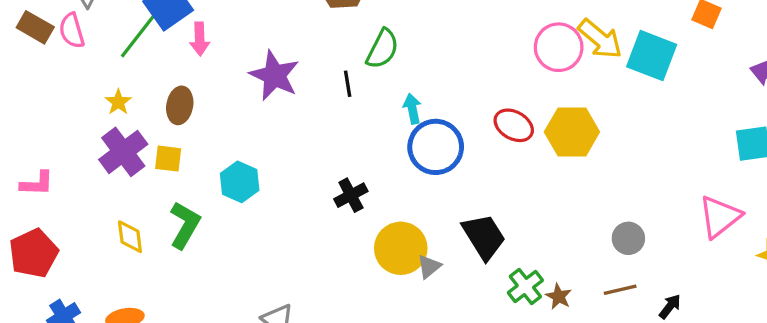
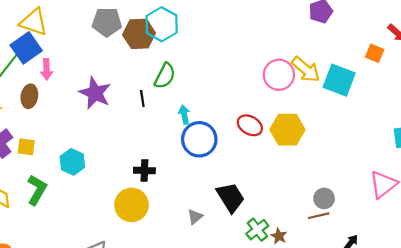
brown ellipse: (180, 105) -> (29, 96), moved
black cross: (351, 195) -> (144, 170), turned 30
yellow circle: (401, 248) -> (132, 205), moved
brown line: (620, 290) -> (319, 216), moved

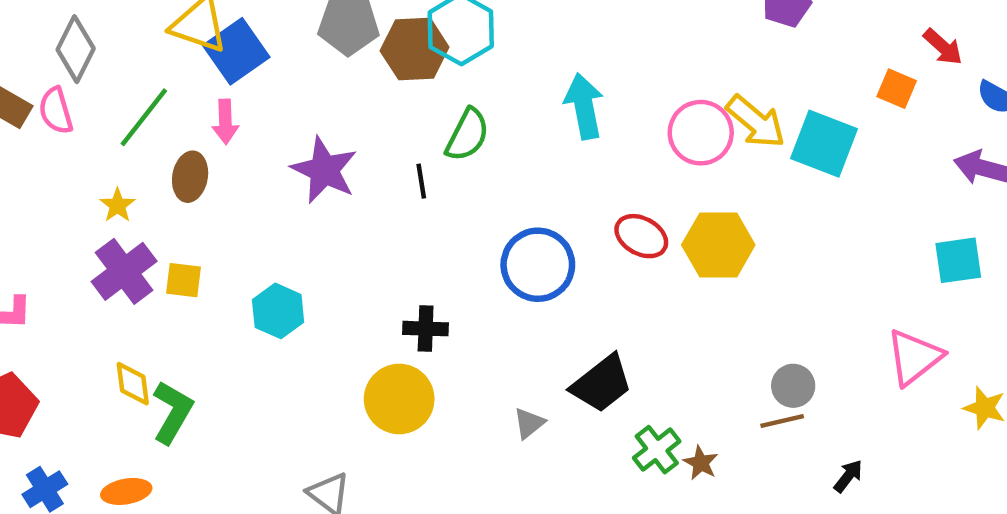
blue square: (26, 48) -> (236, 51), moved
cyan arrow: (184, 115) -> (584, 106), moved, size x1.6
green L-shape: (37, 190) -> (172, 412), moved
black trapezoid: (230, 197) -> (602, 384), turned 84

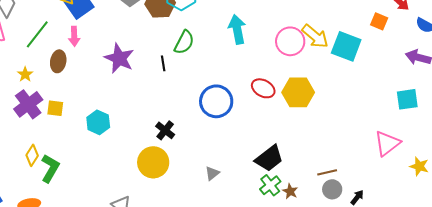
black cross: (426, 329) -> (165, 130), turned 36
yellow diamond: (133, 384) -> (32, 155), turned 40
black trapezoid: (602, 384) -> (269, 158), moved
gray circle: (793, 386) -> (332, 189), moved

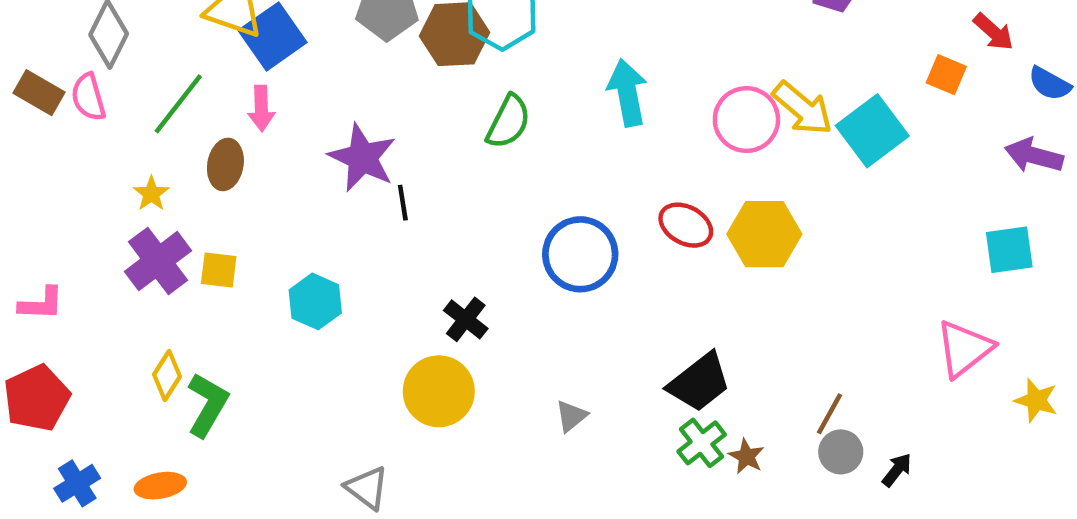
cyan square: (346, 46) -> (872, 131), turned 32
black line: (163, 63) -> (403, 203), moved
brown line: (327, 172) -> (830, 414), turned -48

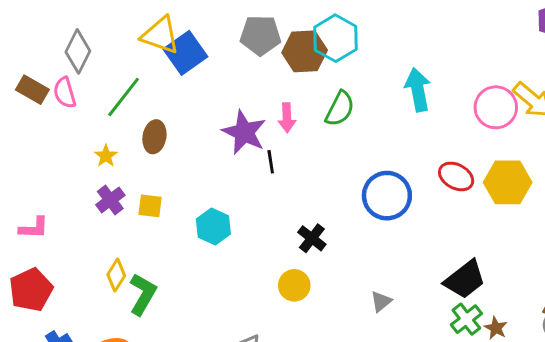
pink arrow: (261, 108) -> (287, 118), moved
purple cross: (158, 261) -> (110, 200), size x0.7
yellow circle: (439, 391) -> (294, 285), size x0.7

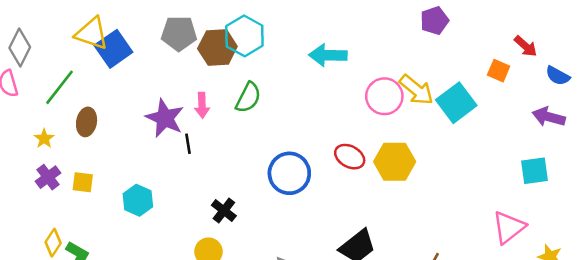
cyan arrow: (418, 90) -> (328, 55), moved, turned -78

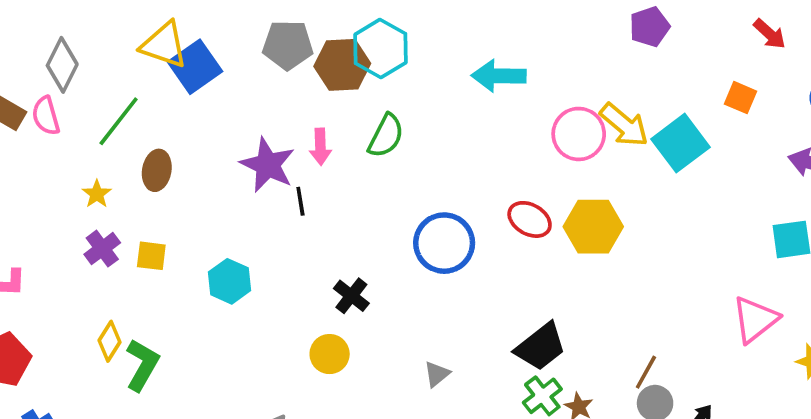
red arrow: (526, 46) -> (770, 34), moved

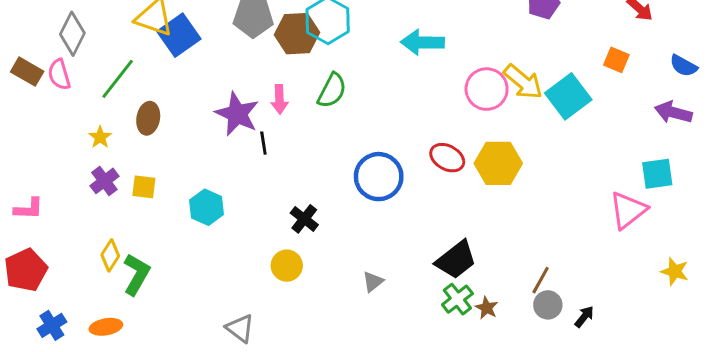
pink triangle: (755, 319) -> (628, 210), moved

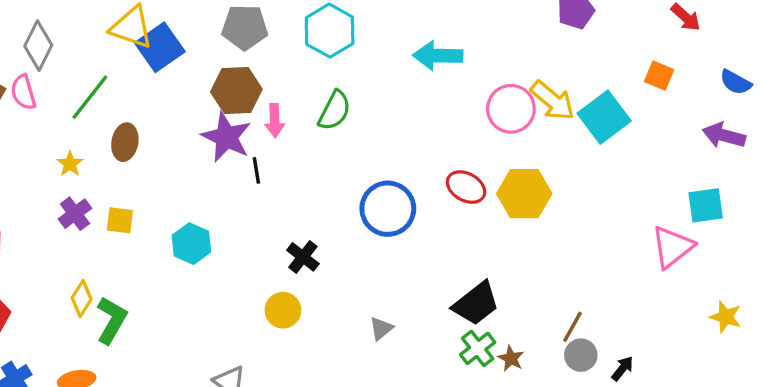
brown hexagon: (297, 34) -> (236, 91), moved

